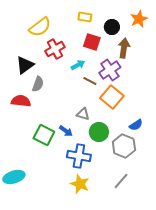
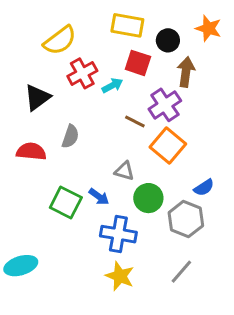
yellow rectangle: (85, 17) -> (127, 25), size x1.5
orange star: (139, 19) -> (208, 28), turned -30
cyan arrow: (78, 65) -> (112, 85), moved
gray semicircle: (38, 84) -> (70, 136), moved

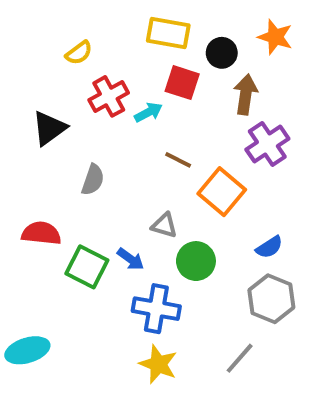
yellow semicircle: (60, 40) -> (79, 53), size x0.6
purple cross: (165, 105) -> (267, 144), moved
red semicircle: (31, 151) -> (41, 233), moved
gray hexagon: (186, 219) -> (271, 299), moved

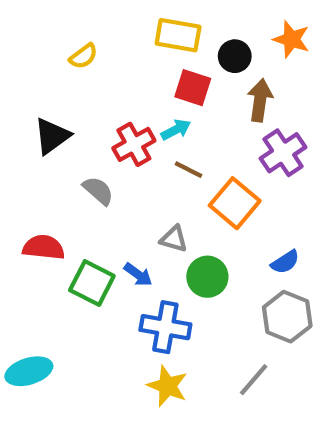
red cross: (109, 96) -> (134, 144), moved
cyan arrow: (148, 112) -> (176, 130), moved
gray semicircle: (93, 180) -> (98, 191), turned -68

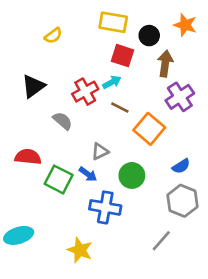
gray triangle: (174, 239) -> (100, 151), moved, turned -42
yellow star: (168, 386) -> (80, 250), moved

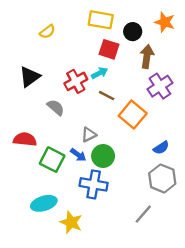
green circle: (132, 175) -> (103, 156), moved
cyan ellipse: (19, 235) -> (44, 203), moved

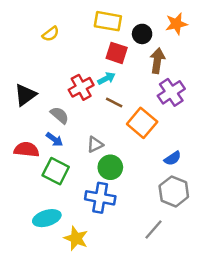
orange star: (165, 22) -> (176, 24), turned -30
black triangle: (30, 77) -> (25, 95), moved
blue arrow: (78, 155) -> (54, 139), moved

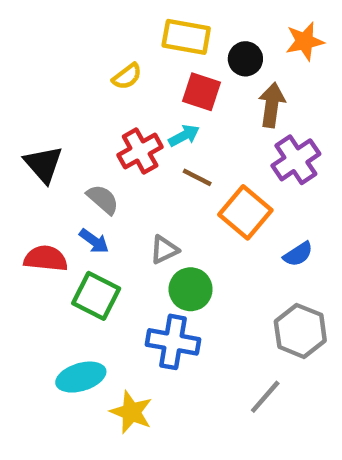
yellow semicircle: (51, 34) -> (127, 76), moved
black triangle: (25, 95) -> (44, 164), turned -35
blue semicircle: (173, 158) -> (298, 254), moved

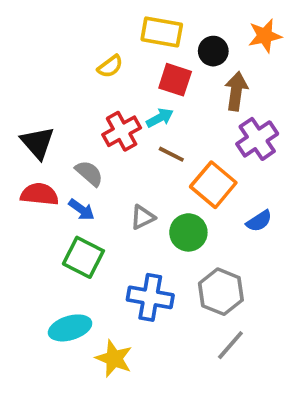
red semicircle: (46, 259) -> (39, 194), moved
green circle: (191, 289) -> (188, 232), moved
gray hexagon: (300, 331) -> (221, 292), moved

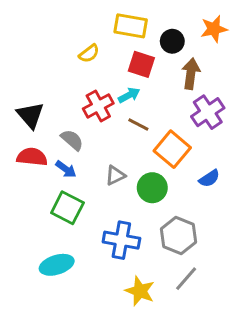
yellow star: (114, 358) -> (140, 291), moved

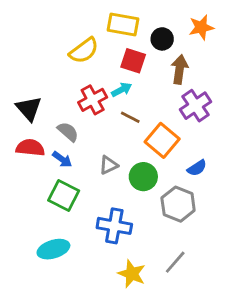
yellow semicircle: (89, 54) -> (84, 51), size x1.5
gray hexagon: (178, 236) -> (178, 204), moved

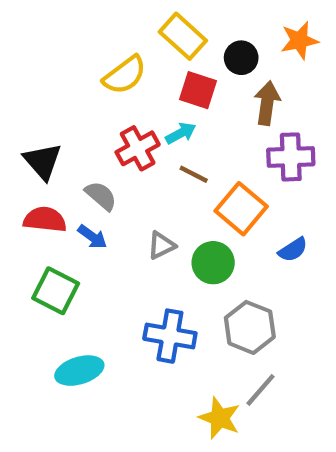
yellow rectangle: (123, 24) -> (183, 36), turned 32
purple cross: (195, 106) -> (291, 157), turned 32
green square: (64, 195) -> (56, 291), moved
gray hexagon: (178, 204) -> (250, 327), moved
yellow star: (132, 274) -> (220, 418), moved

